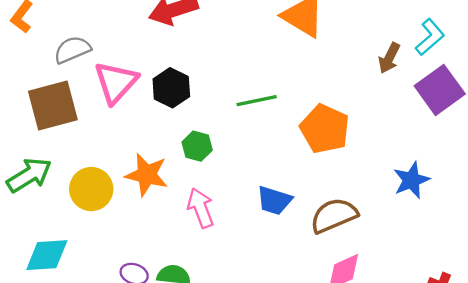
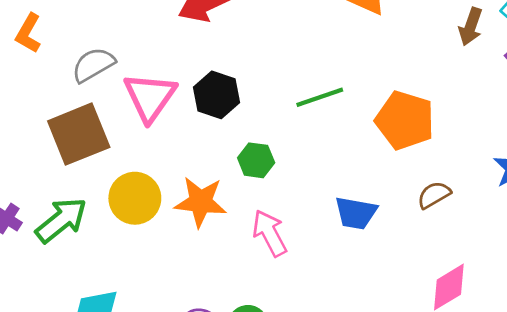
yellow circle: (91, 189) -> (135, 198), moved
brown semicircle: (334, 215) -> (434, 195), moved, size x0.6

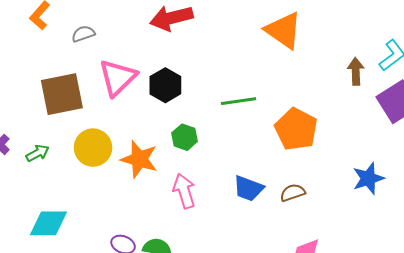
brown arrow: (471, 27) -> (356, 71), turned 148
gray semicircle: (93, 65) -> (83, 34), moved, size x0.7
brown semicircle: (434, 195) -> (293, 193), moved
green arrow: (61, 220) -> (38, 153), size x0.6

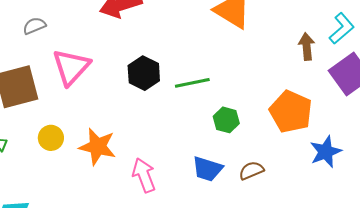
black hexagon: (165, 85) -> (144, 73), moved
orange pentagon: (296, 129) -> (291, 112), moved
green hexagon: (185, 137) -> (226, 120), moved
yellow circle: (93, 148) -> (51, 138), size x0.7

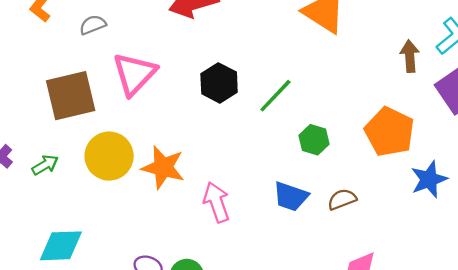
green line: (192, 83) -> (275, 96), turned -36
yellow circle: (51, 138) -> (109, 156), size x1.6

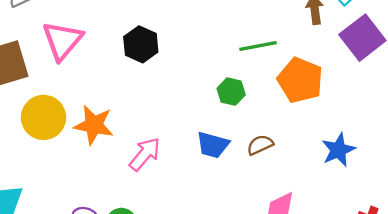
green line: (275, 96) -> (258, 46), moved, turned 39
blue star: (429, 179) -> (338, 150), moved
pink arrow: (217, 202) -> (145, 154), turned 63

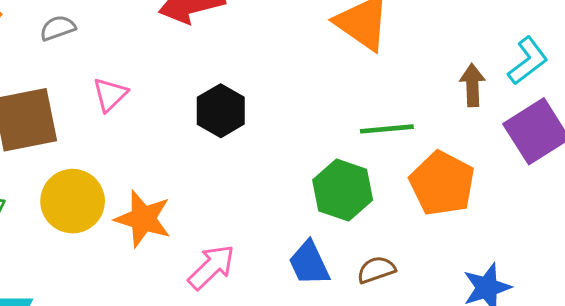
pink triangle: (62, 40) -> (110, 94), size x0.6
green hexagon: (231, 92) -> (343, 190), size x1.5
blue trapezoid: (213, 145) -> (309, 263), turned 44

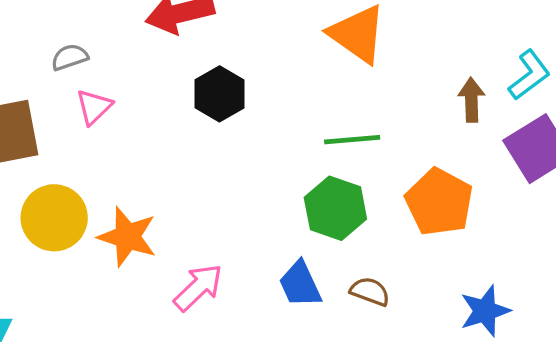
gray semicircle: (58, 28) -> (70, 57), moved
black hexagon: (221, 111) -> (219, 94), moved
green line: (387, 129) -> (352, 140), moved
brown semicircle: (376, 270) -> (370, 291), turned 39

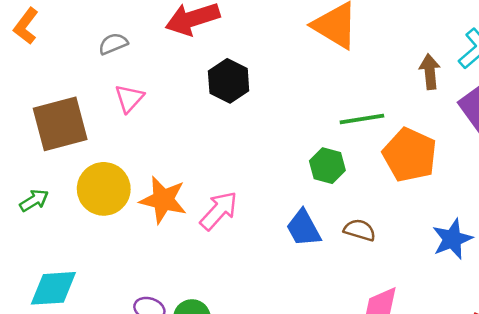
gray semicircle: (70, 57) -> (113, 44), moved
green line: (352, 140) -> (362, 119), moved
green hexagon: (335, 208) -> (327, 166), size x0.7
pink arrow: (198, 287) -> (219, 211), moved

